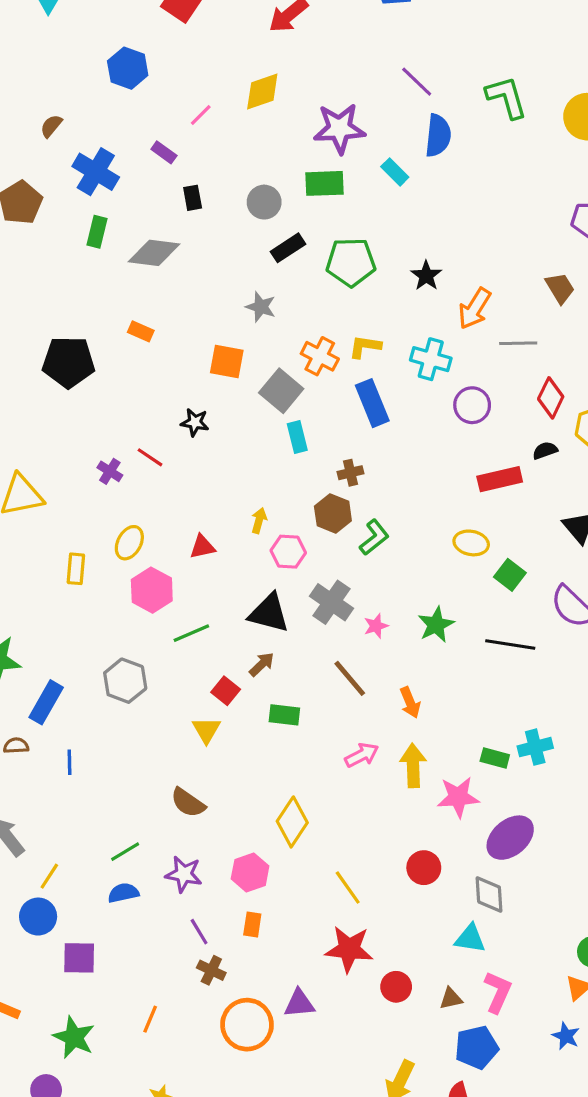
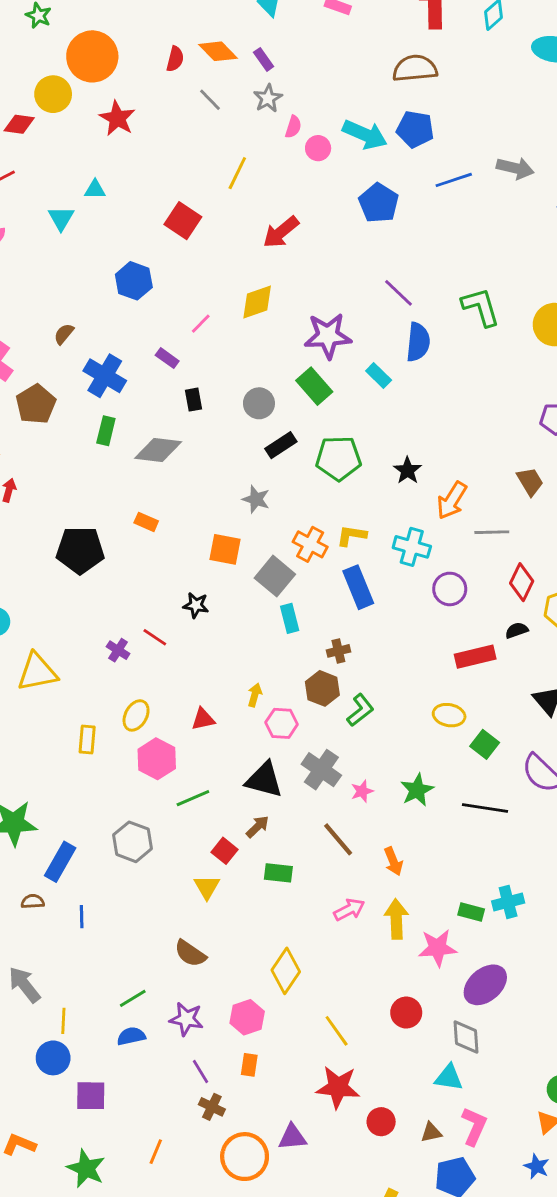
green rectangle: (324, 183) -> (314, 386), turned 51
yellow line: (49, 876) -> (63, 1021), turned -30

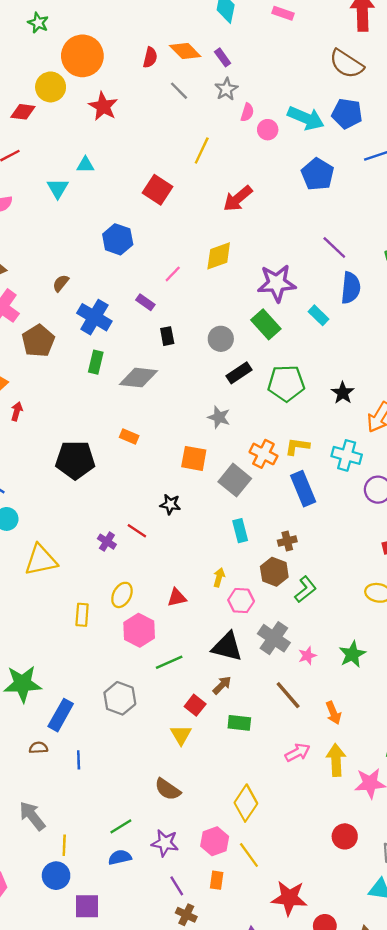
brown semicircle: (415, 68) -> (346, 64), turned -141
cyan rectangle: (290, 618) -> (240, 531), moved
yellow line: (337, 1031) -> (249, 855), moved

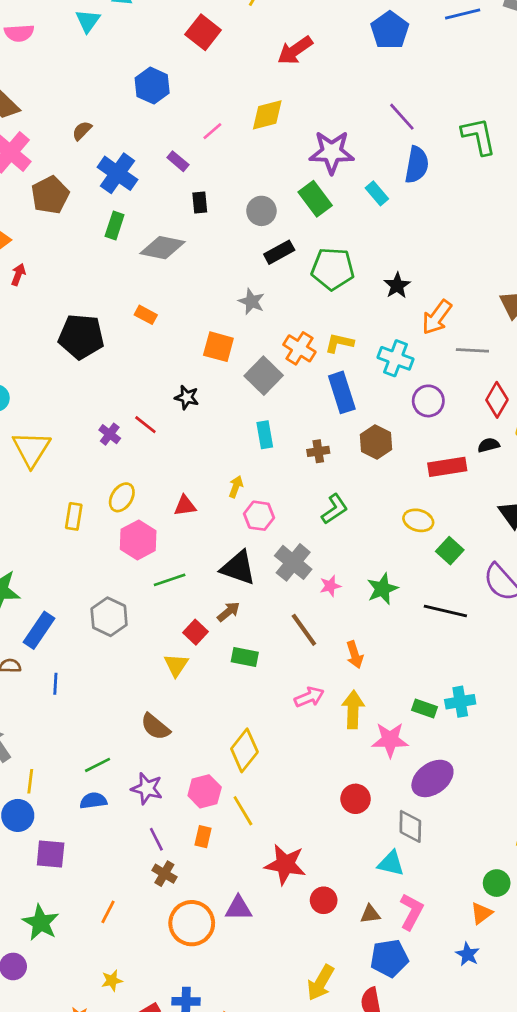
yellow triangle: (41, 560) -> (31, 449), turned -51
brown hexagon: (274, 572) -> (376, 442), moved

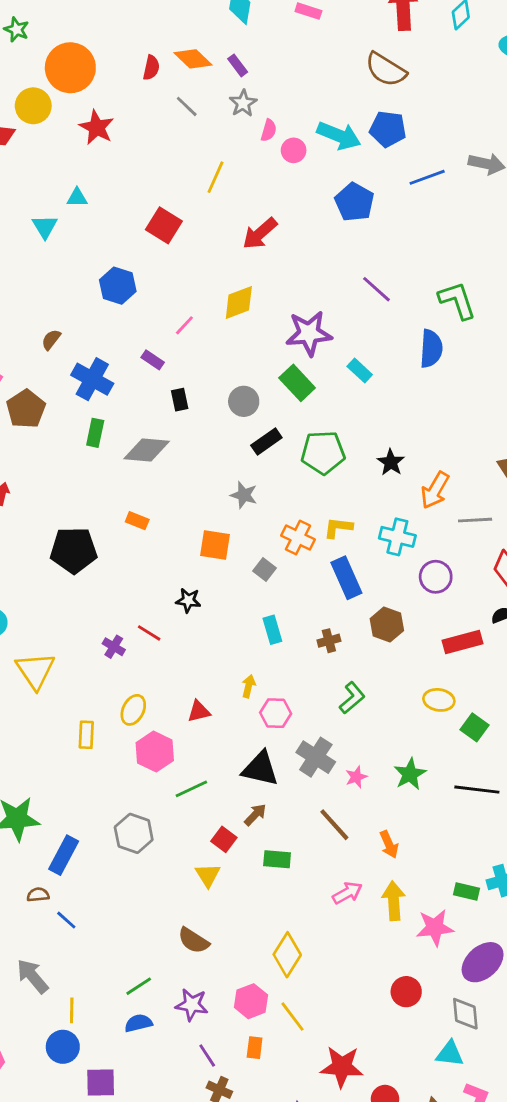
blue semicircle: (417, 165) -> (431, 349), moved
gray square: (264, 376) -> (265, 569), size x0.6
blue line: (55, 684) -> (66, 920), moved, turned -45

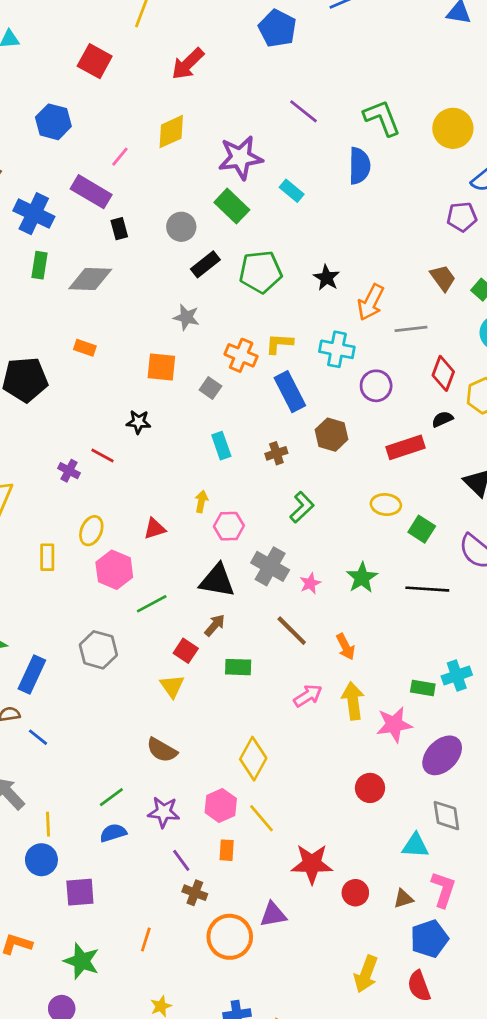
purple rectangle: (153, 360) -> (91, 192), size x1.8
gray diamond: (465, 1014) -> (446, 816), moved

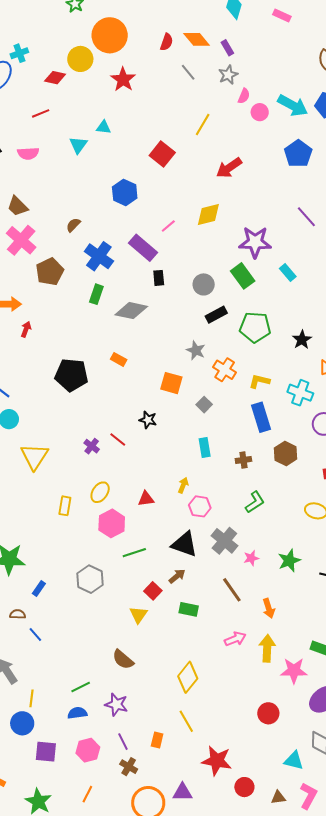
orange cross: (241, 355) -> (225, 370), moved
blue rectangle: (32, 675) -> (39, 588), size x0.6
pink hexagon: (221, 805) -> (88, 750), moved

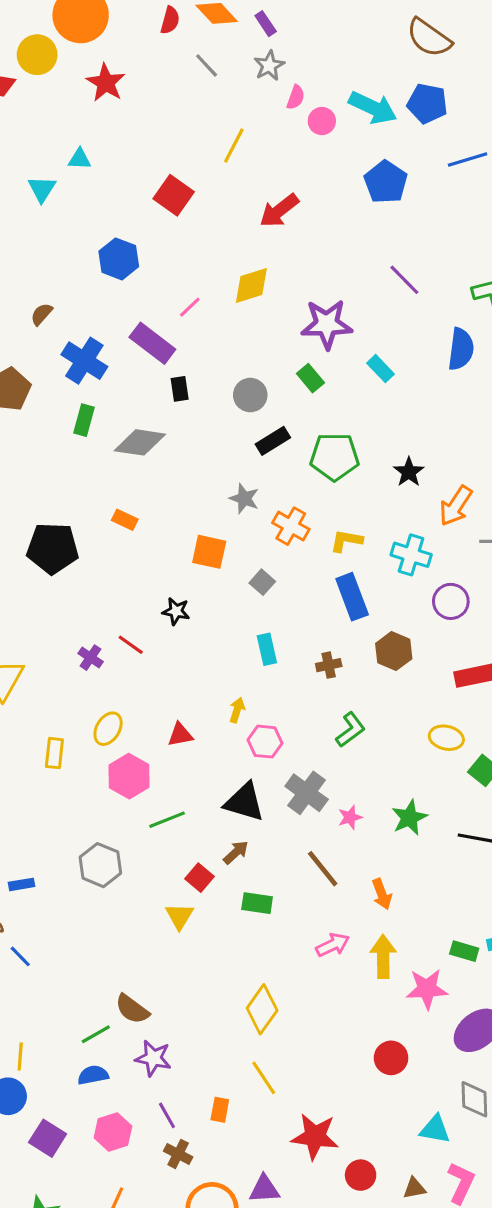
green rectangle: (243, 276) -> (310, 378), size x0.7
blue rectangle: (39, 588) -> (22, 884), turned 49
brown semicircle: (123, 660) -> (132, 1009), moved
purple square: (46, 752) -> (48, 1138), turned 30

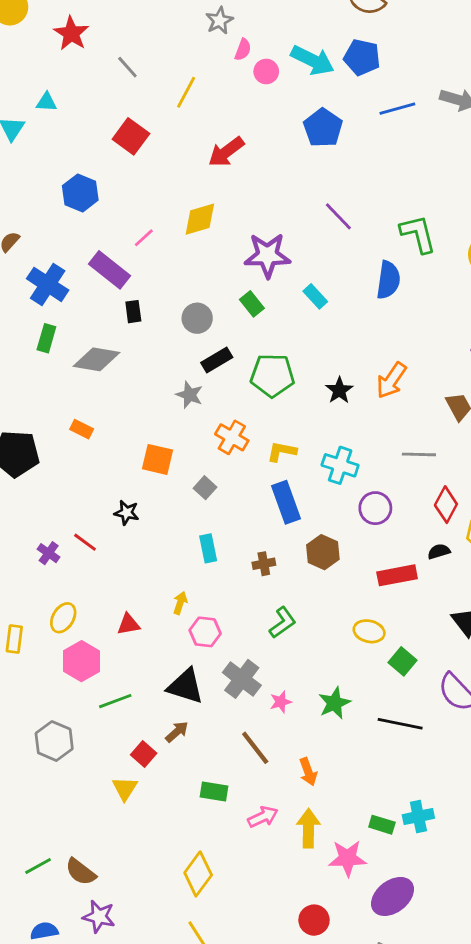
gray line: (207, 65) -> (127, 67), moved
gray star: (244, 499) -> (190, 395), moved
orange arrow: (456, 506) -> (391, 380), moved
green rectangle: (257, 903) -> (214, 791), moved
green line: (96, 1034) -> (38, 866), moved

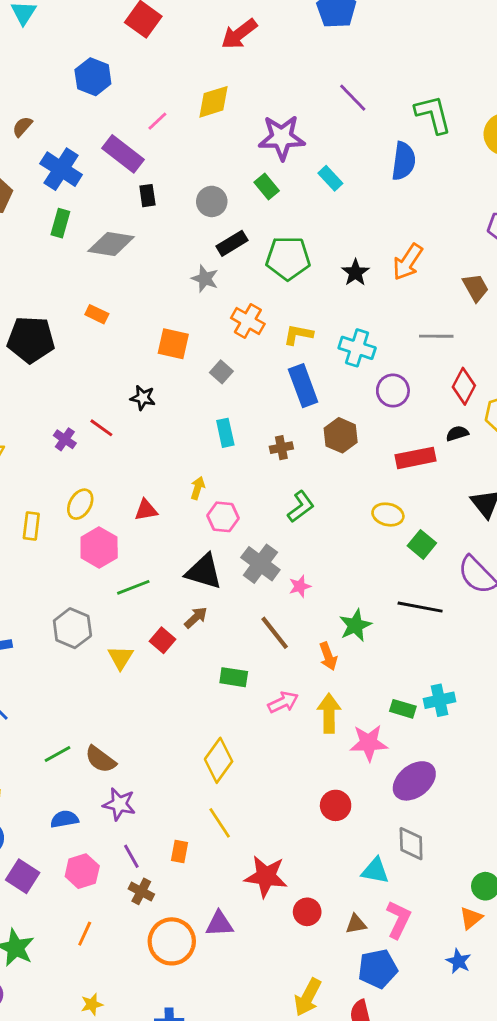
green star: (334, 703) -> (355, 625), moved
yellow triangle: (125, 788) -> (121, 658), moved

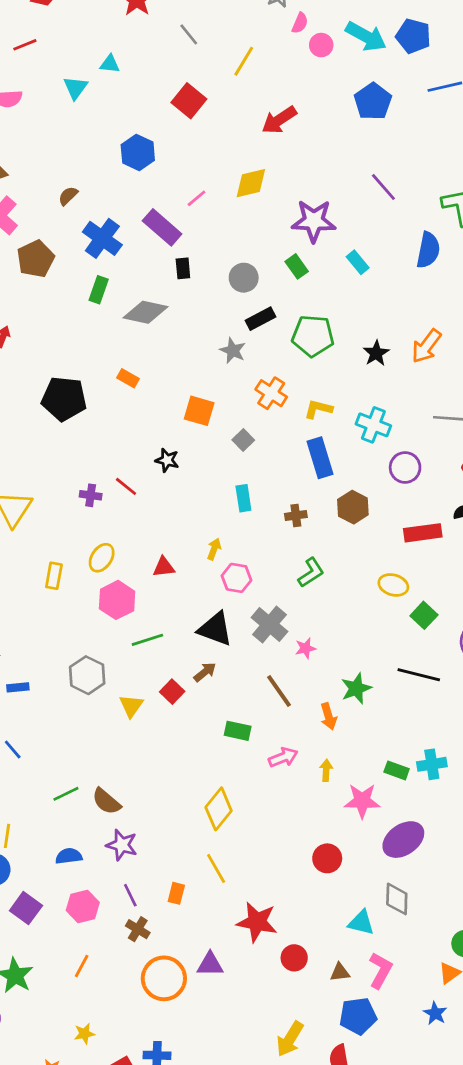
purple cross: (65, 439) -> (91, 495), turned -30
yellow arrow: (329, 713) -> (326, 770), size x0.6

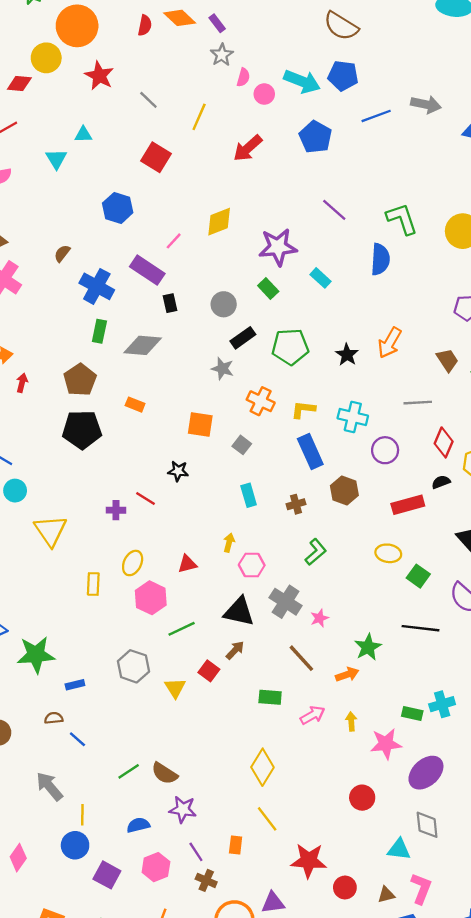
red arrow: (279, 120) -> (248, 148), moved
brown pentagon: (36, 259) -> (80, 380), moved
orange arrow: (329, 716) -> (347, 674), turned -85

